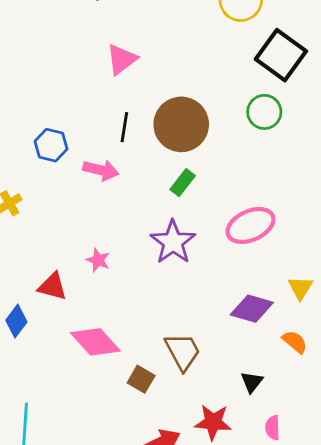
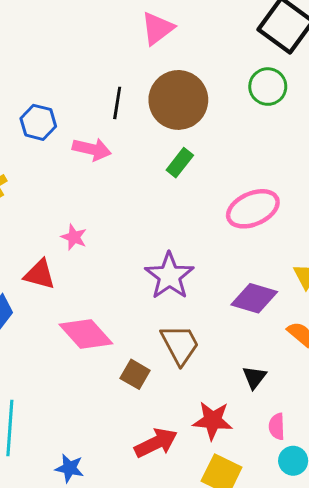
pink triangle: (122, 59) -> (157, 28), moved
purple star: (173, 242) -> (169, 276), moved
pink star: (98, 260) -> (74, 237), moved

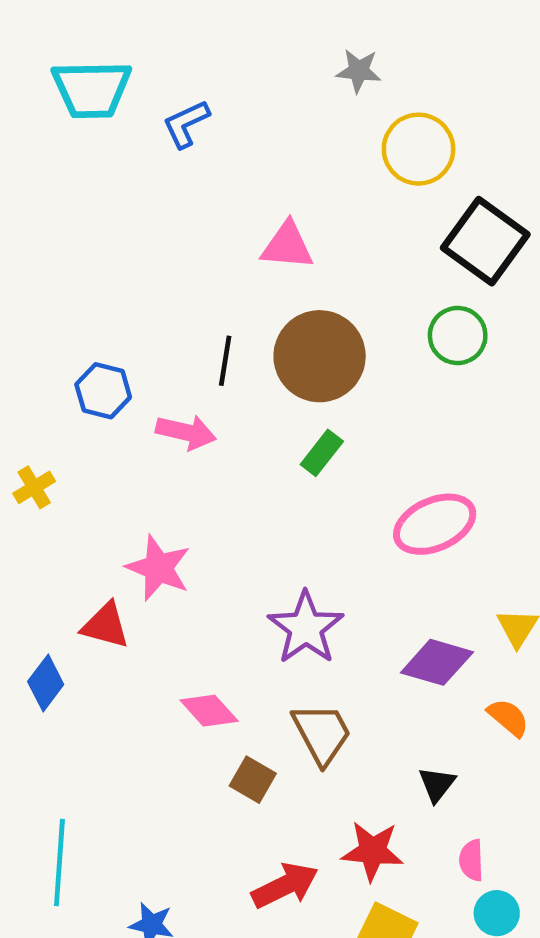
pink triangle: (157, 28) -> (287, 246), turned 42
pink star: (74, 237) -> (158, 568), size x1.6
pink diamond: (86, 334) -> (209, 711), moved, size x0.7

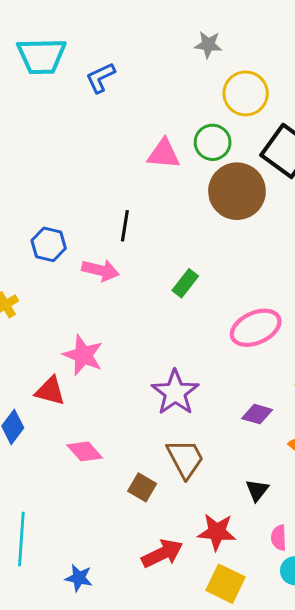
green circle: (458, 335) -> (213, 142), moved
brown circle: (320, 356) -> (237, 191), moved
purple diamond: (437, 662) -> (257, 414), size x0.7
pink diamond: (209, 711) -> (85, 451), moved

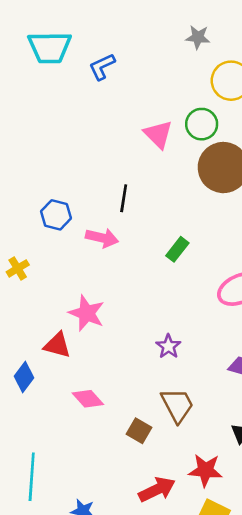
pink triangle: (164, 154) -> (158, 134), turned 40
purple star: (175, 392) -> (168, 346), size x0.6

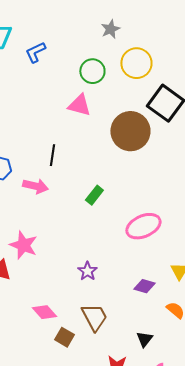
gray star: (198, 37) -> (110, 29), turned -30
green circle: (202, 124) -> (92, 71), moved
pink triangle: (158, 134) -> (79, 105), turned -30
pink diamond: (88, 399) -> (44, 312), moved

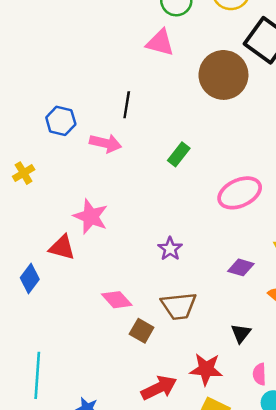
brown trapezoid: (94, 317) -> (179, 306), turned 112

